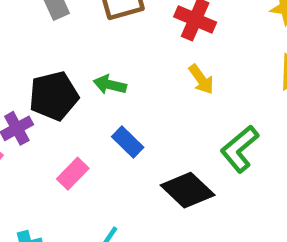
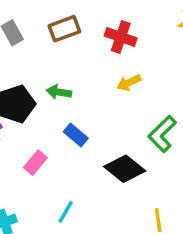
yellow arrow: (201, 79) -> (129, 83), turned 105

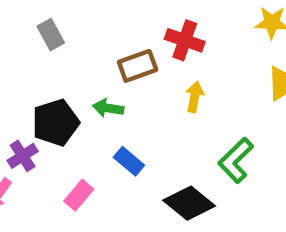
brown rectangle: (64, 29) -> (138, 66), moved
yellow arrow: (129, 83) -> (195, 97), turned 125

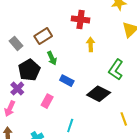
gray rectangle: (51, 35) -> (16, 43), moved
brown rectangle: (138, 66) -> (43, 36), moved
green arrow: (108, 108) -> (52, 58), turned -112

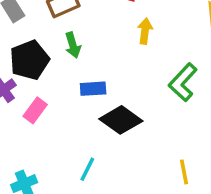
blue rectangle: (67, 81) -> (93, 89), turned -40
black diamond: (99, 94) -> (121, 120), moved
pink rectangle: (47, 101) -> (35, 110), moved

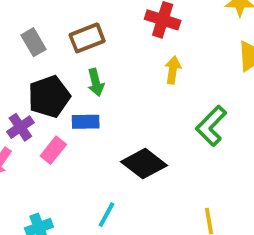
blue rectangle: (93, 89) -> (86, 122), moved

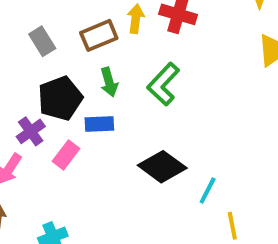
yellow arrow: (173, 70) -> (136, 19), moved
green L-shape: (211, 126) -> (163, 84), moved
cyan line: (106, 215) -> (208, 191), moved

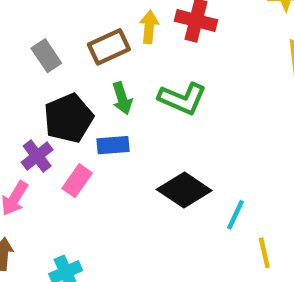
green L-shape: (163, 84) -> (182, 99), turned -108

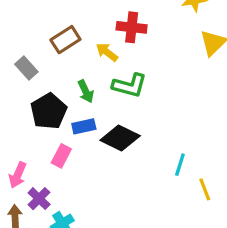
yellow arrow: (149, 27) -> (107, 52), moved, turned -50
brown rectangle: (109, 47) -> (65, 40), moved
purple cross: (37, 156) -> (39, 199), moved
black diamond: (184, 190) -> (120, 138), moved

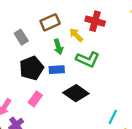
green arrow: (86, 91) -> (58, 47), moved
blue rectangle: (84, 126) -> (57, 70), moved

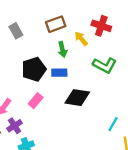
gray rectangle: (21, 37) -> (16, 31), moved
green L-shape: (88, 59) -> (105, 65), moved
black diamond: (76, 93) -> (77, 98), turned -30

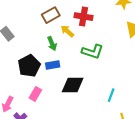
brown rectangle: (56, 24) -> (51, 15), moved
cyan line: (113, 124) -> (111, 95), moved

